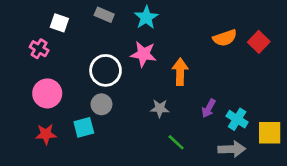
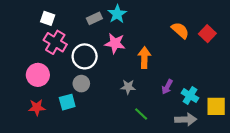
gray rectangle: (104, 15) -> (94, 18), moved, turned -48
orange semicircle: (225, 38) -> (180, 30), turned -120
pink cross: (39, 49) -> (55, 42), moved, size x1.5

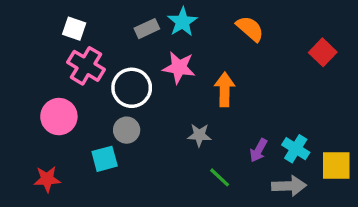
orange semicircle: (180, 30) -> (250, 29), moved
purple arrow: (167, 87) -> (258, 150), moved
red star: (37, 107) -> (47, 179), moved

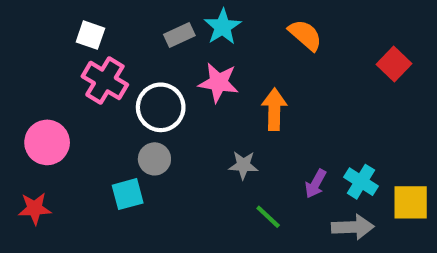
pink circle: (59, 117) -> (47, 142), moved
red star: (47, 179) -> (35, 209), moved

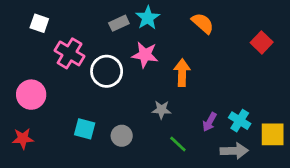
white square: (90, 35) -> (39, 23), moved
gray circle: (154, 159) -> (122, 136), moved
cyan square: (128, 194) -> (85, 129), turned 30

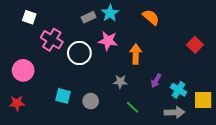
red square: (262, 42) -> (195, 45), moved
purple arrow: (209, 122) -> (156, 81), moved

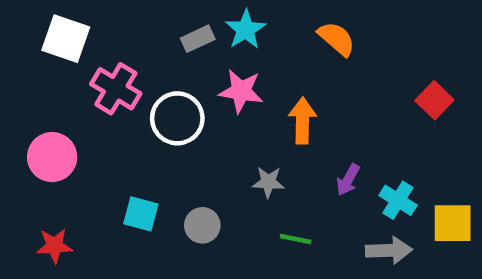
white square: (29, 17) -> (66, 39), size x1.5
red star: (17, 103) -> (54, 246), moved
green line: (133, 107) -> (296, 239), turned -32

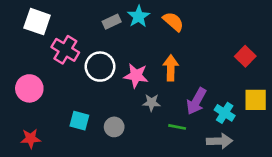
orange semicircle: (337, 39) -> (173, 22), moved
pink star: (241, 91) -> (136, 76), moved
purple arrow: (348, 180) -> (196, 101), size x1.5
yellow square: (453, 223) -> (256, 100), moved
green line: (296, 239) -> (177, 127), moved

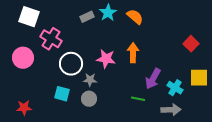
white circle: (100, 67) -> (71, 64), moved
pink circle: (29, 88) -> (23, 58), moved
gray star: (151, 103) -> (90, 80), moved

